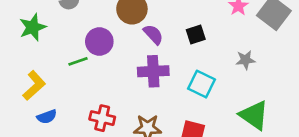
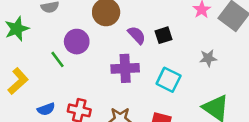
purple semicircle: (153, 34) -> (137, 35), moved
green line: (78, 61) -> (58, 59), turned 72
blue semicircle: (47, 117) -> (46, 109), moved

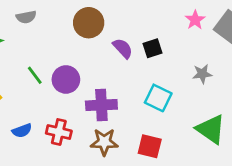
purple circle: (77, 42) -> (66, 79), moved
purple cross: (125, 68) -> (101, 105), moved

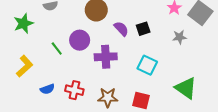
gray star: (202, 74) -> (180, 37), moved
purple circle: (66, 79) -> (80, 40), moved
purple cross: (101, 105) -> (106, 57), moved

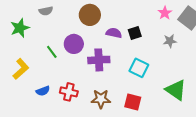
purple semicircle: (121, 29) -> (114, 33), turned -35

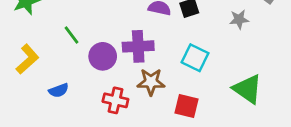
purple circle: (74, 44) -> (103, 56), moved
red cross: (69, 92) -> (115, 100), moved
brown star: (101, 99) -> (151, 82), moved

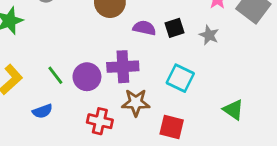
gray star: (239, 19) -> (209, 35), moved, turned 30
green line: (71, 35) -> (55, 75), moved
green triangle: (248, 89) -> (233, 110), size x0.7

